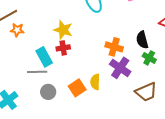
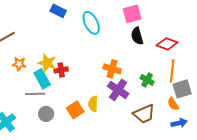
orange star: (17, 30) -> (19, 64), moved
yellow star: (63, 30) -> (47, 63), moved
black semicircle: (142, 40) -> (137, 36), moved

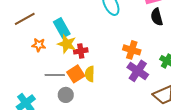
cyan rectangle: (42, 79) -> (62, 28), moved
yellow semicircle: (93, 104) -> (90, 74), moved
orange square: (75, 110) -> (76, 74), moved

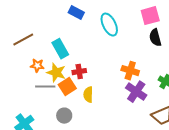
yellow star: (67, 44) -> (56, 73), moved
orange square: (76, 74) -> (67, 87), moved
gray line: (55, 75) -> (45, 87), moved

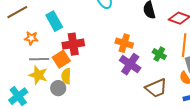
red cross: (79, 72) -> (73, 44), size x1.5
yellow star: (56, 73) -> (38, 75), moved
yellow semicircle: (88, 95) -> (66, 76), moved

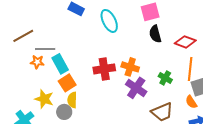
cyan rectangle: (54, 21) -> (60, 64), moved
red cross: (73, 44) -> (104, 69), moved
gray line: (39, 59) -> (45, 49), moved

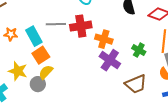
gray line: (45, 49) -> (56, 24), moved
red cross: (104, 69) -> (81, 26), moved
yellow semicircle: (72, 100) -> (46, 72), turned 42

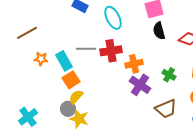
orange cross: (104, 39) -> (134, 64), turned -30
yellow star: (18, 71) -> (79, 119), moved

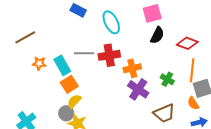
black semicircle: (159, 31) -> (157, 35), turned -138

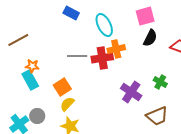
cyan rectangle: (62, 65) -> (30, 80), moved
orange cross: (132, 68) -> (116, 49), moved
gray circle: (66, 113) -> (37, 116), moved

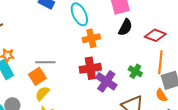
gray line: (77, 56) -> (45, 62), moved
red cross: (102, 58) -> (90, 68), moved

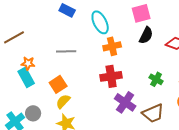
gray line: (45, 62) -> (66, 51), moved
purple cross: (106, 81) -> (125, 102), moved

